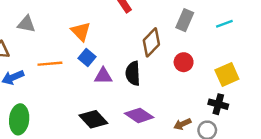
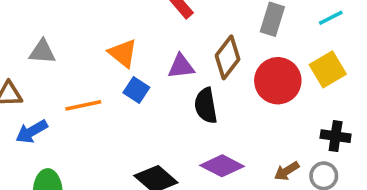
red circle: (184, 62) -> (278, 81), size x1.6
yellow square: (227, 74) -> (328, 69), moved
purple triangle: (103, 76) -> (181, 66), moved

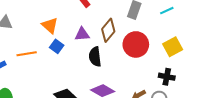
yellow square: (328, 69) -> (173, 47), moved

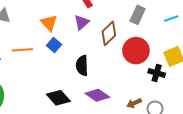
purple triangle: (82, 34) -> (82, 22), moved, turned -42
black semicircle: (95, 57) -> (82, 66), moved
black cross: (167, 77) -> (157, 73), moved

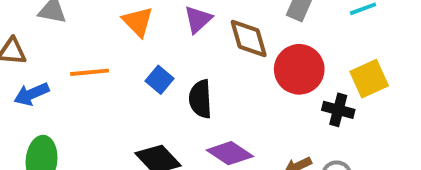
brown diamond: (109, 33) -> (249, 39), turned -60
blue square: (54, 45) -> (159, 80), moved

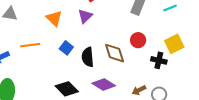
brown diamond: (249, 39) -> (115, 53), moved
red circle: (299, 69) -> (138, 40), size x0.6

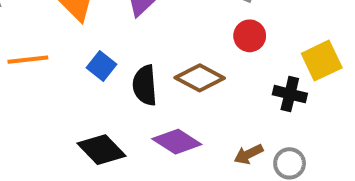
red circle: (138, 40) -> (250, 36), moved
brown diamond: (115, 53) -> (200, 78), turned -45

